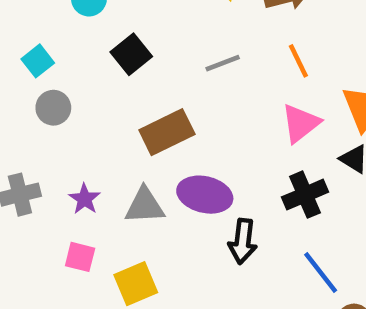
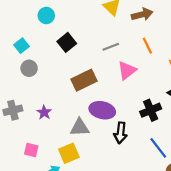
pink triangle: (301, 123) -> (127, 70), moved
gray triangle: (145, 206) -> (80, 127), moved
pink square: (80, 257) -> (31, 150), moved

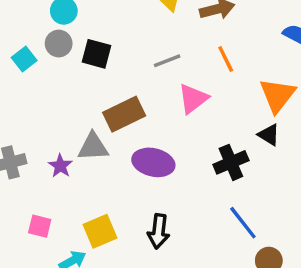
black square: (67, 42) -> (97, 54), turned -36
gray circle: (29, 68) -> (59, 44), moved
gray triangle: (80, 127) -> (93, 147), moved
black arrow: (121, 133) -> (159, 231), moved

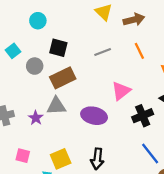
gray circle: (59, 44) -> (35, 66), moved
pink triangle: (193, 99) -> (121, 91), moved
brown rectangle: (124, 114) -> (63, 78), moved

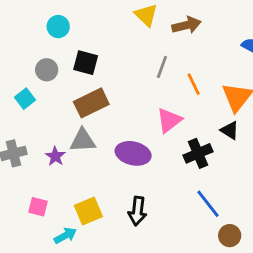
cyan square: (13, 51) -> (25, 99), moved
orange line: (139, 51) -> (194, 84), moved
gray line: (103, 52) -> (162, 67), moved, turned -49
gray circle: (35, 66) -> (47, 70), moved

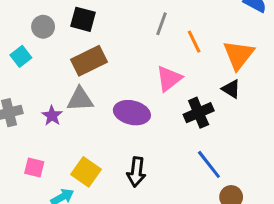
yellow square: (88, 211) -> (86, 172), turned -32

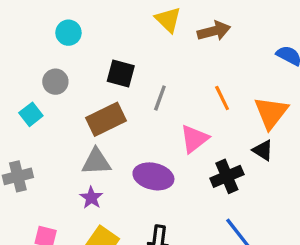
black square: (83, 19) -> (121, 74), moved
gray line: (162, 24) -> (160, 98), moved
purple star: (52, 116) -> (91, 198), moved

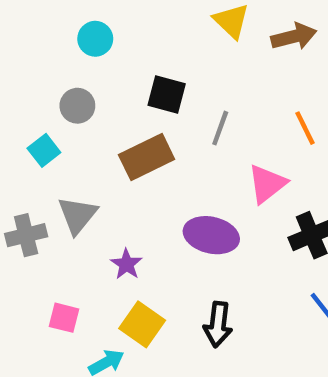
gray triangle: (96, 162) -> (77, 215), moved, turned -48

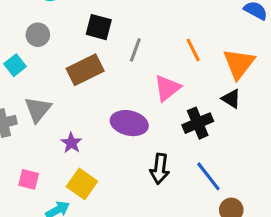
black arrow: (218, 324) -> (160, 169), moved

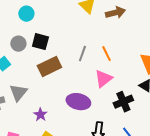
black square: (99, 27) -> (40, 42), moved
orange line: (193, 50) -> (106, 54), moved

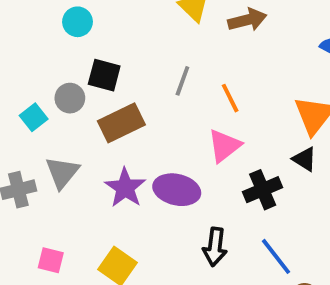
gray circle: (18, 44) -> (70, 98), moved
gray line: (82, 54) -> (182, 81), moved
purple star: (40, 115) -> (125, 188), moved, size x1.5

